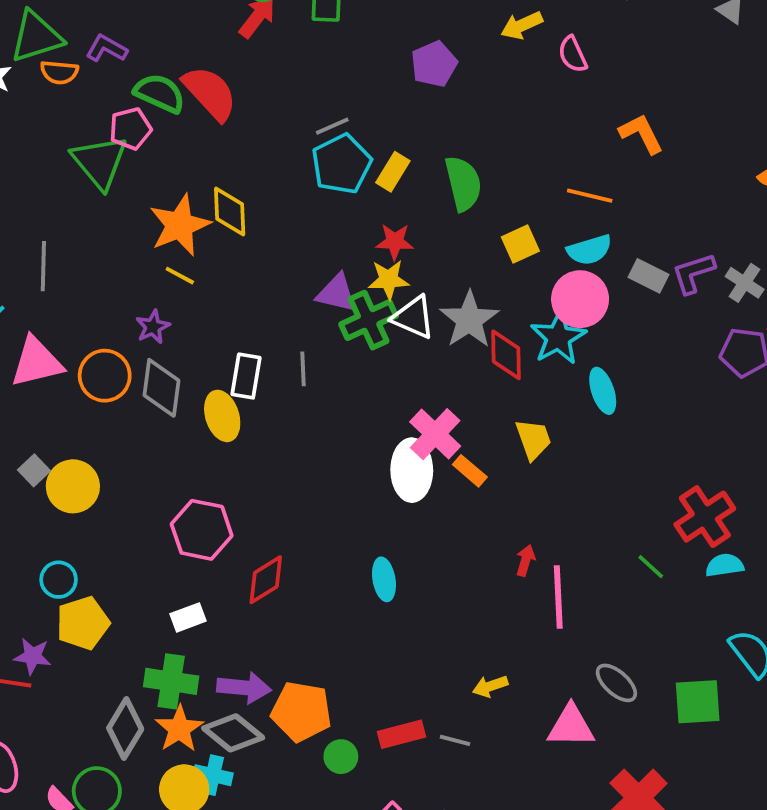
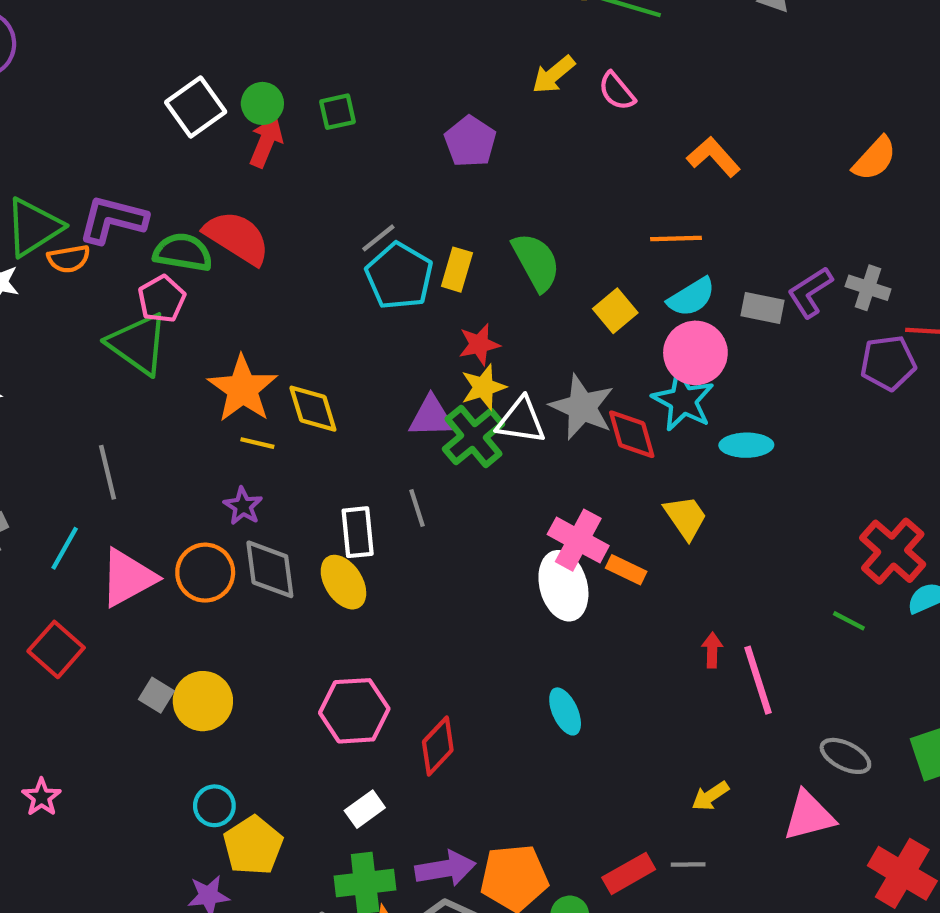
purple L-shape: (107, 49) -> (113, 219), size x1.5
yellow diamond: (230, 211) -> (313, 409), moved
cyan ellipse: (603, 391) -> (746, 445), turned -57

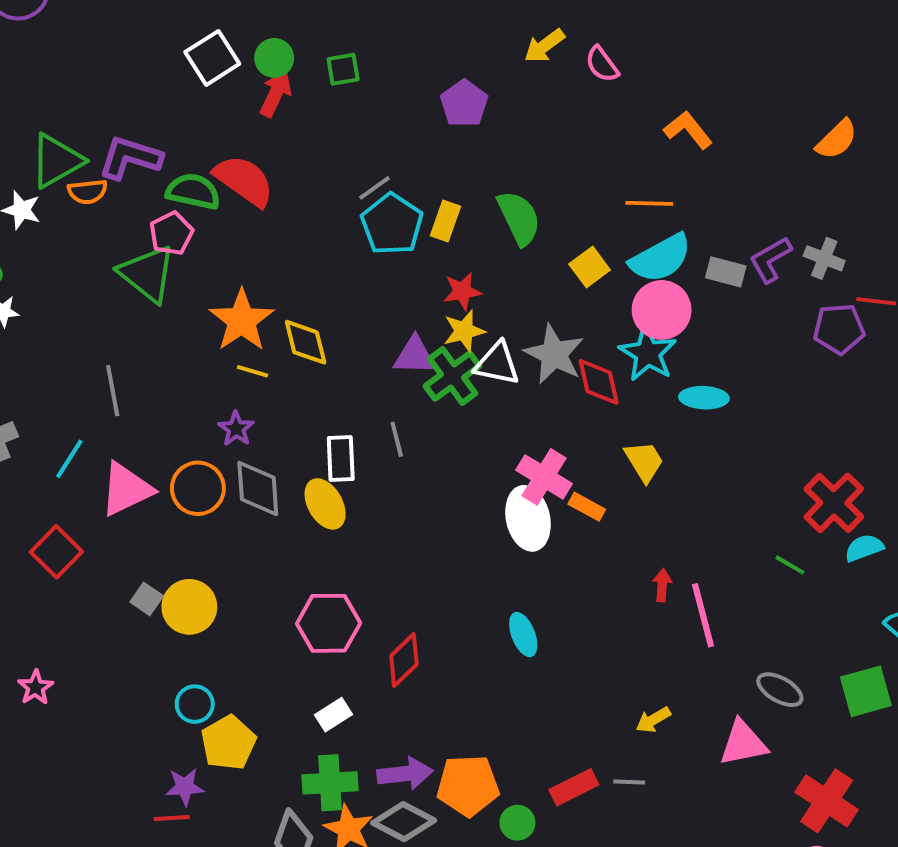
cyan semicircle: (691, 297) -> (661, 258), size x1.4

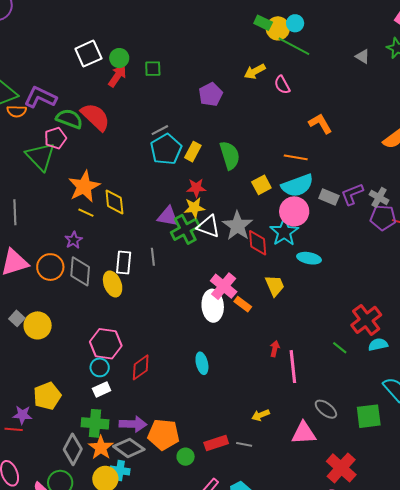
purple pentagon: (839, 329) -> (383, 218), moved
cyan circle: (195, 704) -> (100, 367), moved

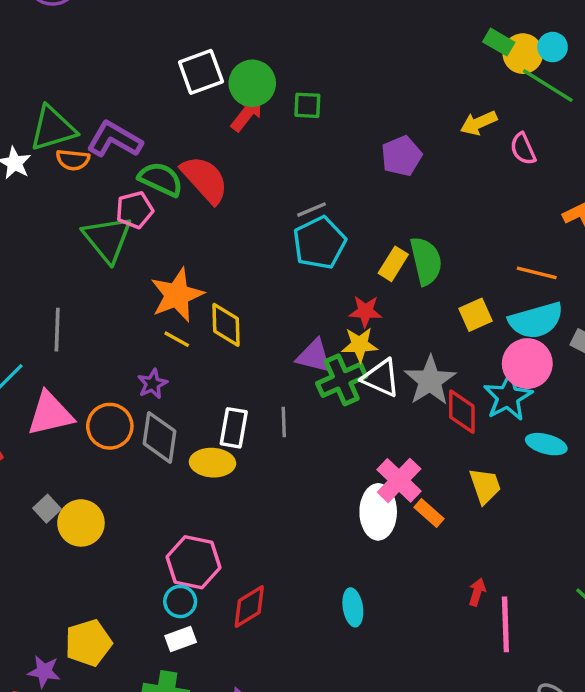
green circle: (119, 58) -> (252, 83), size x1.4
yellow rectangle: (193, 152) -> (393, 264), moved
yellow ellipse: (113, 284) -> (212, 463), turned -70

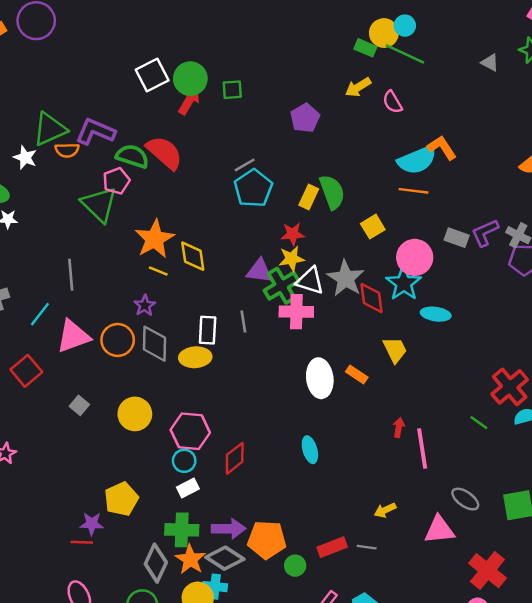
green rectangle: (499, 42) -> (365, 48), moved
cyan semicircle: (536, 320) -> (417, 160), moved
pink cross: (399, 480) -> (296, 312), moved, turned -36
yellow circle: (81, 523) -> (135, 414), moved

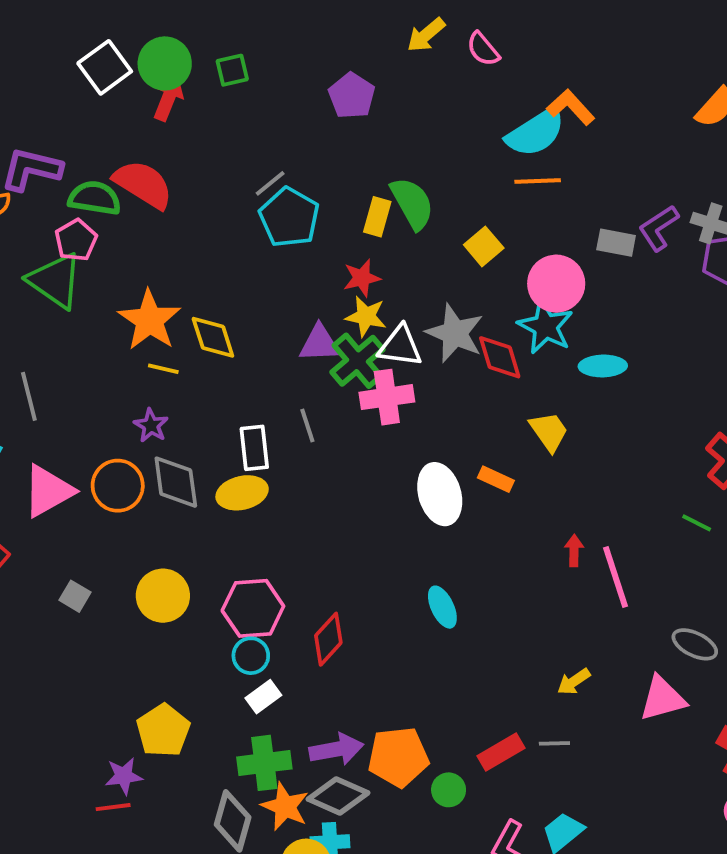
yellow star: (291, 259) -> (366, 316), turned 30

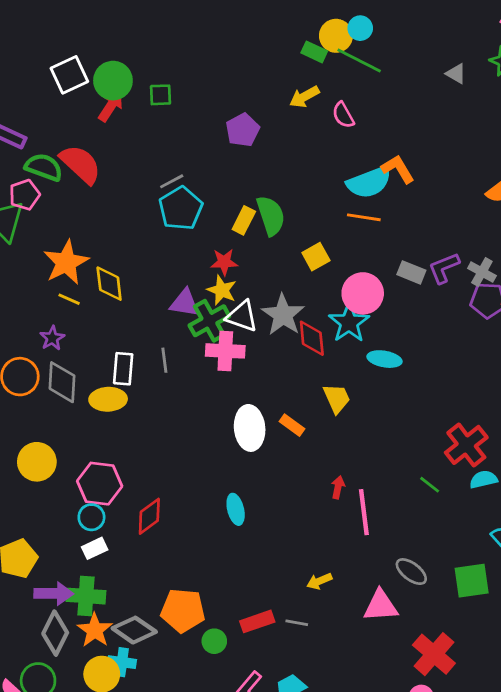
purple arrow: (336, 749) -> (54, 594), moved

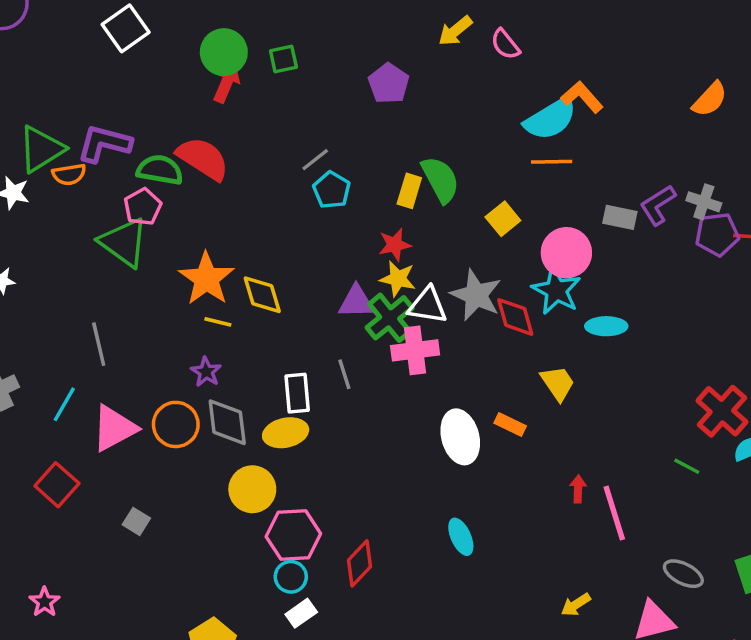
white square: (69, 75) -> (126, 28), moved
cyan pentagon: (181, 208) -> (332, 190), size x0.7
yellow circle: (37, 462) -> (252, 489), moved

